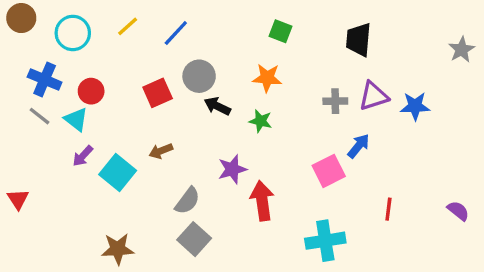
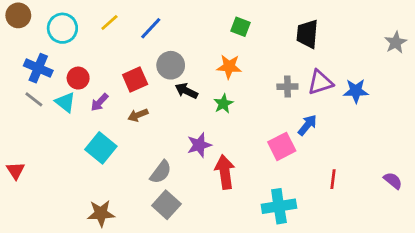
green star: (261, 121) -> (223, 104), turned 30
brown arrow: (161, 151) -> (138, 115), moved
purple arrow: (83, 156) -> (99, 102), moved

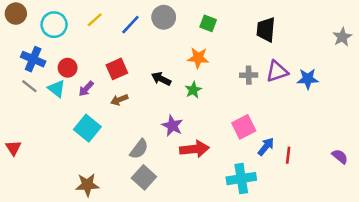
gray circle: (171, 65) -> (164, 17), moved
blue arrow: (307, 125) -> (266, 147), moved
purple star: (199, 145) -> (172, 126), turned -30
red arrow: (225, 172) -> (194, 149), turned 92

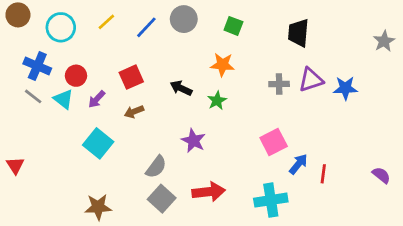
red arrow: (194, 149) -> (209, 192), moved

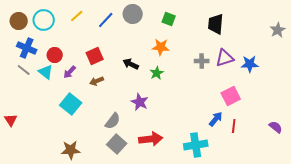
brown circle: (18, 15) -> (19, 21), moved
pink square: (274, 142) -> (231, 96), moved

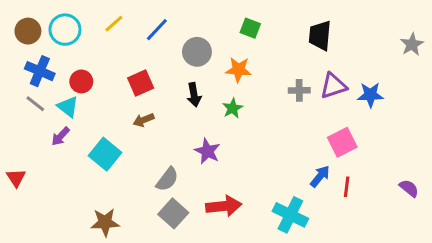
gray circle: (133, 14) -> (197, 52), moved
black arrow: (131, 64) -> (194, 95), turned -126
purple arrow: (70, 72) -> (61, 136), moved
cyan cross: (196, 145) -> (290, 215), turned 35

